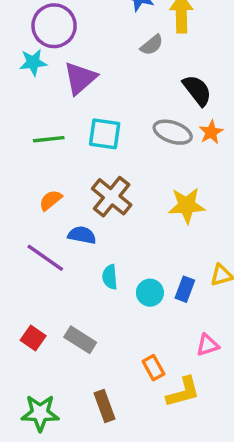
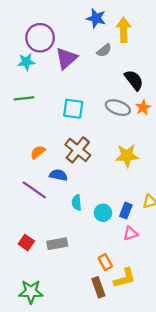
purple triangle: (80, 78) -> (66, 58), moved
green line: (49, 139) -> (24, 98), moved
gray rectangle: (80, 340) -> (57, 244), turned -42
pink triangle: (208, 345) -> (130, 233), moved
brown rectangle: (105, 406) -> (98, 287), moved

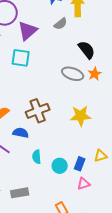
cyan square: (73, 109) -> (21, 58), moved
brown cross: (78, 150) -> (38, 111), turned 30

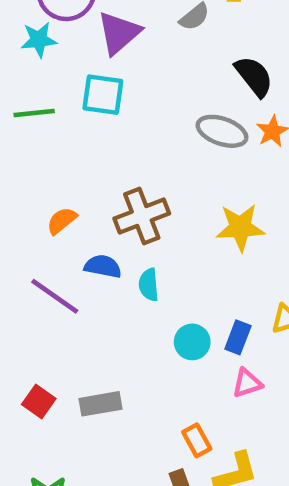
cyan semicircle: (37, 157) -> (149, 285), moved

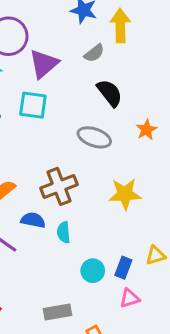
black semicircle: (254, 76) -> (110, 93), moved
gray ellipse: (222, 131) -> (94, 137), moved
gray rectangle: (101, 404) -> (57, 312), moved

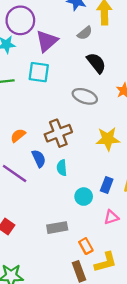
blue semicircle: (33, 220) -> (39, 159), turned 54
blue rectangle: (123, 268) -> (107, 185), moved

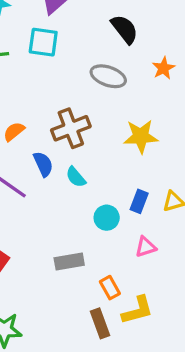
cyan semicircle: (62, 168) -> (76, 177), turned -35

